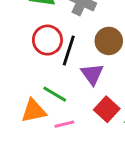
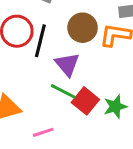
green line: (55, 94) -> (63, 91), moved
pink line: (64, 124) -> (43, 132), moved

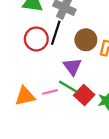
black line: (40, 41) -> (56, 33), moved
pink line: (43, 132) -> (50, 92), moved

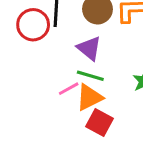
red square: (84, 95) -> (100, 122), moved
orange triangle: (25, 96) -> (89, 97), moved

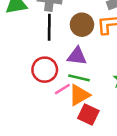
red circle: (33, 25) -> (45, 70), moved
purple triangle: (89, 48) -> (77, 56), turned -30

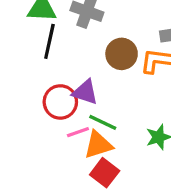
black line: (49, 27) -> (49, 41), moved
purple triangle: (77, 56) -> (85, 92), moved

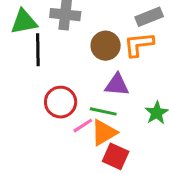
purple triangle: (85, 92) -> (117, 85), moved

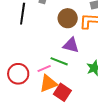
red circle: (61, 102) -> (18, 74), moved
orange triangle: (104, 133) -> (48, 83), moved

